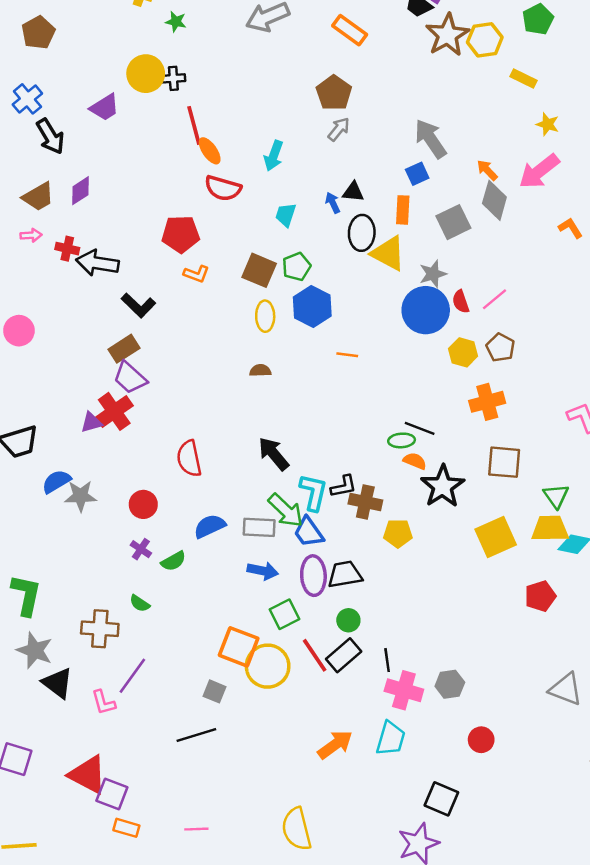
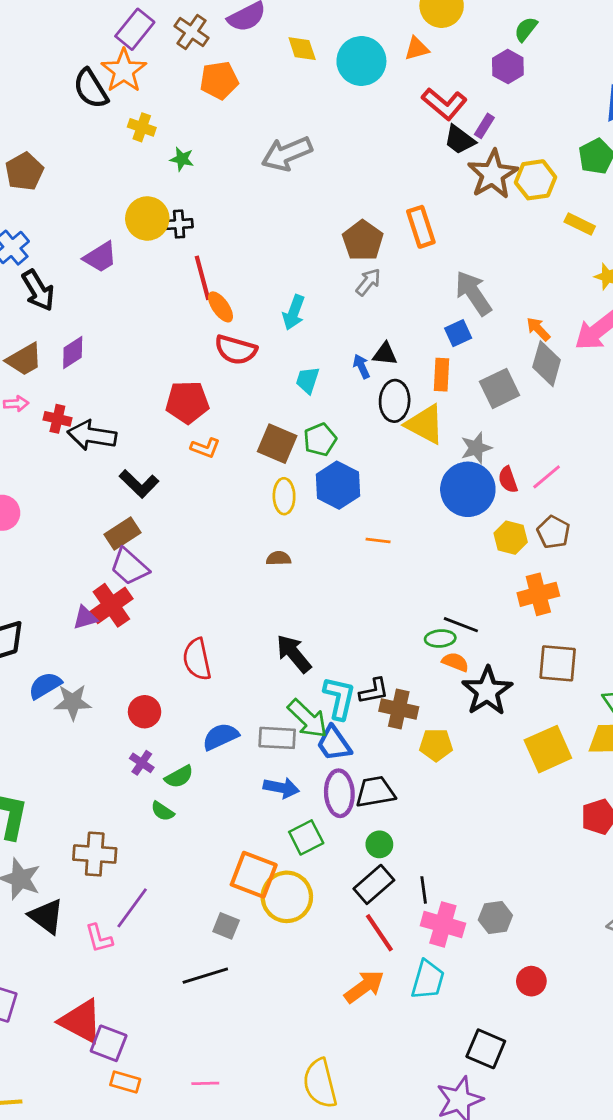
orange rectangle: (350, 30) -> (421, 227), moved, turned 36
green semicircle: (140, 603) -> (162, 811), moved
red line: (315, 655) -> (379, 933), moved

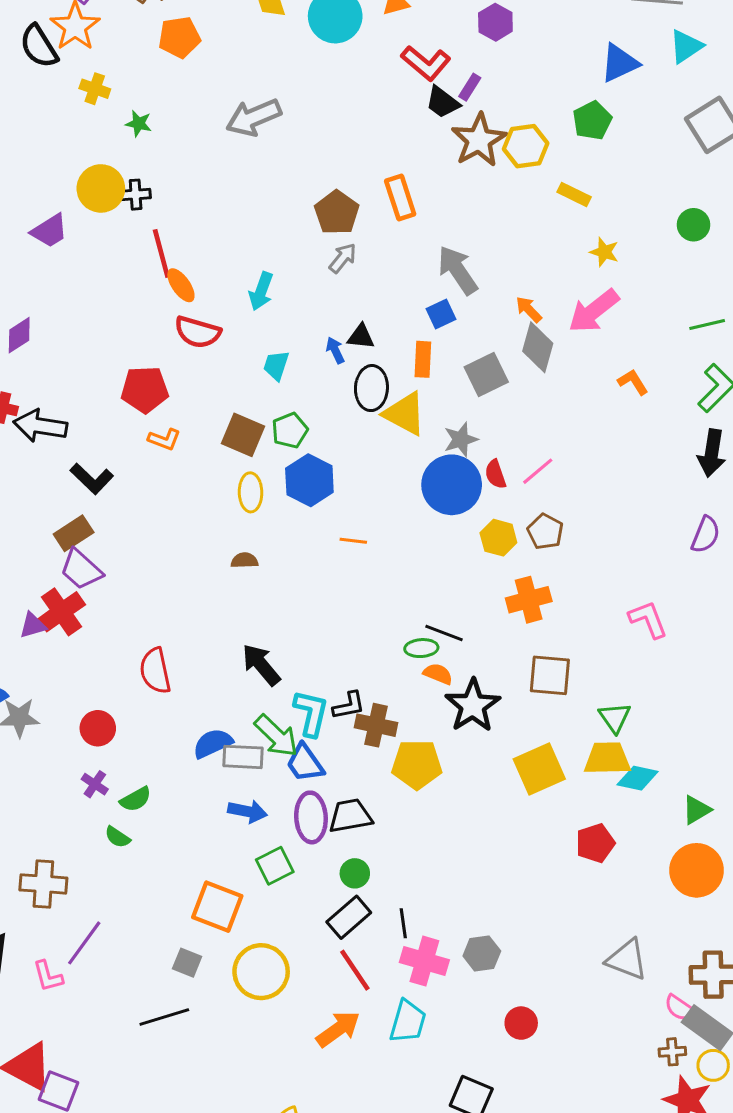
blue semicircle: (221, 737) -> (213, 743), moved
yellow pentagon: (436, 745) -> (417, 765), size x1.4
yellow circle: (287, 897) -> (261, 972), moved

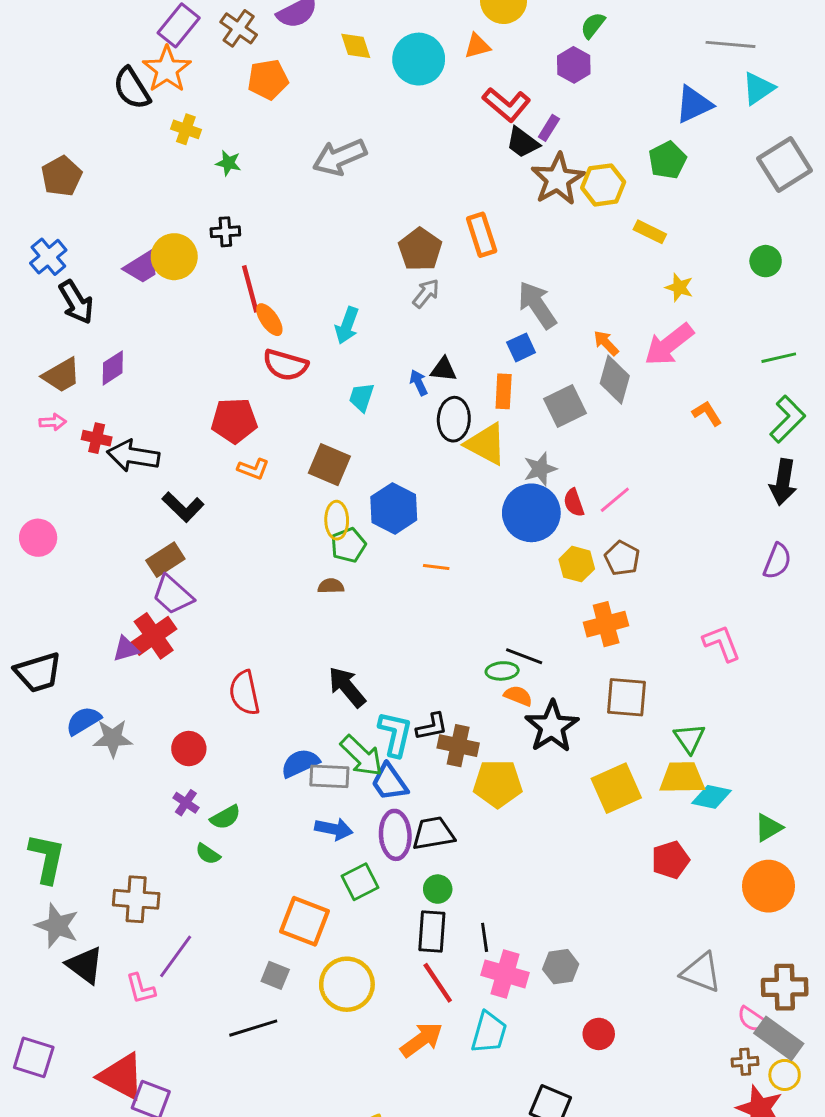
yellow circle: (101, 188) -> (174, 257), moved
green pentagon: (290, 430) -> (348, 545), moved
black rectangle: (349, 917) -> (432, 931), turned -45

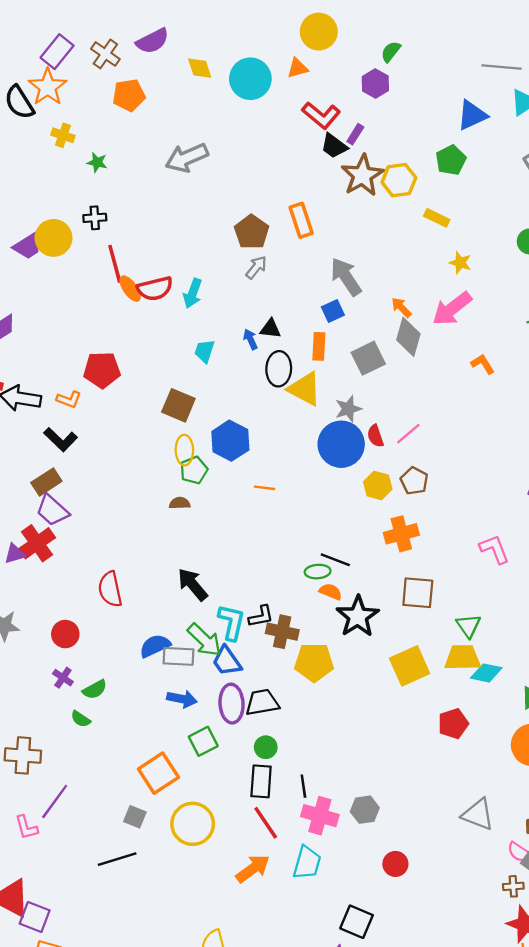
red semicircle: (285, 365) -> (155, 289), moved, turned -30
orange L-shape: (253, 469) -> (69, 399), moved
orange square: (304, 921) -> (158, 773), turned 36

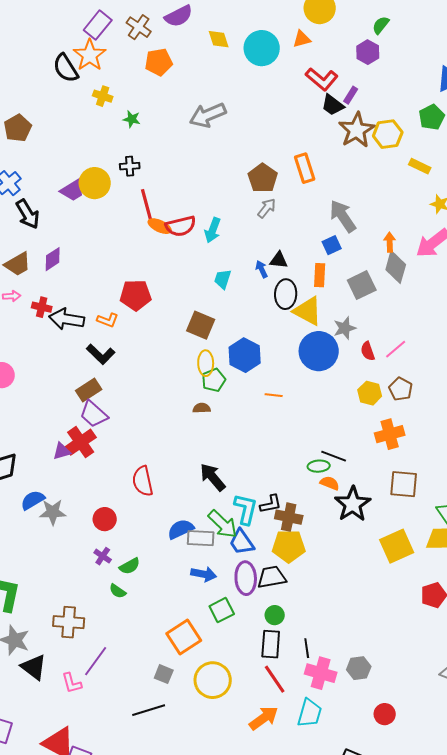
orange ellipse: (130, 289) -> (160, 226), turned -30
orange arrow: (401, 307) -> (390, 242), turned 42
blue circle: (341, 444) -> (319, 351), moved
yellow pentagon: (314, 662) -> (289, 546), moved

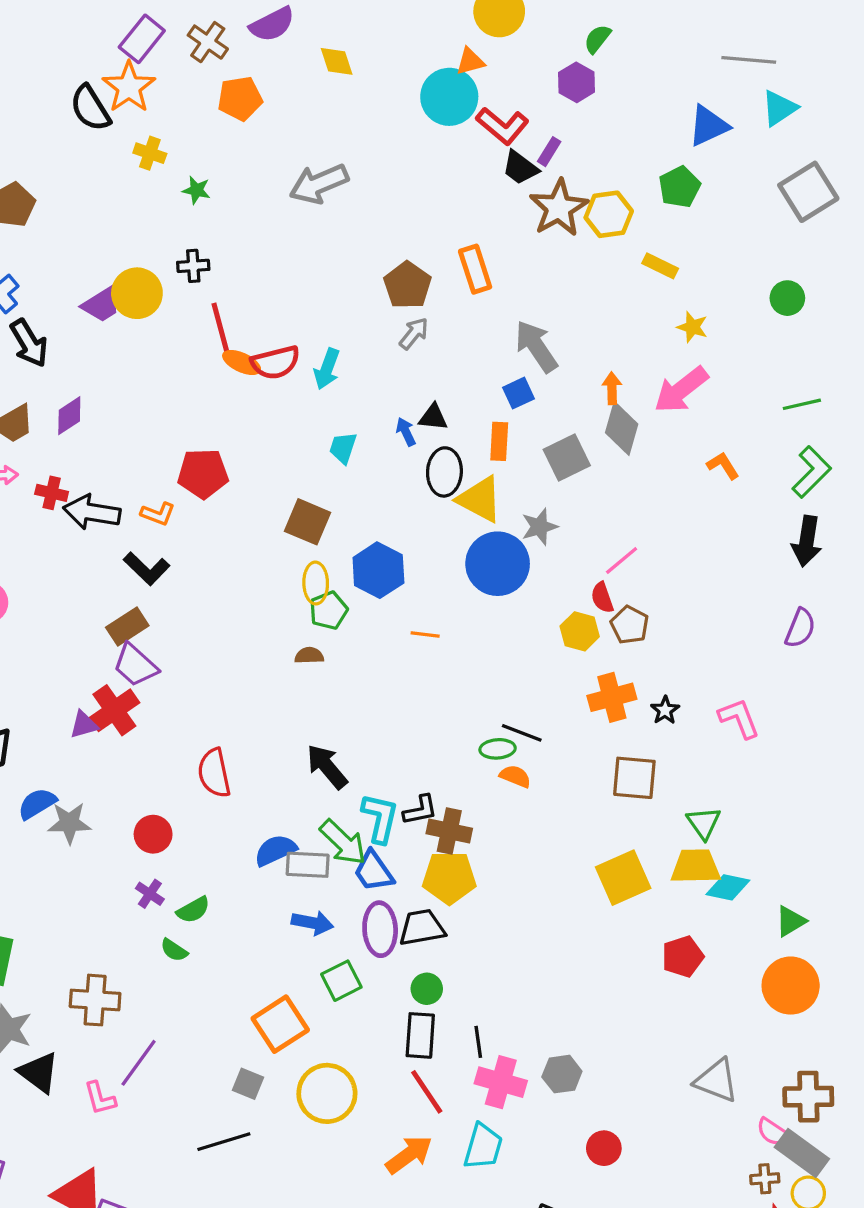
cyan circle: (262, 48) -> (449, 97), moved
red semicircle: (368, 351) -> (602, 598), moved
black star: (353, 504) -> (665, 710), moved, size x0.5

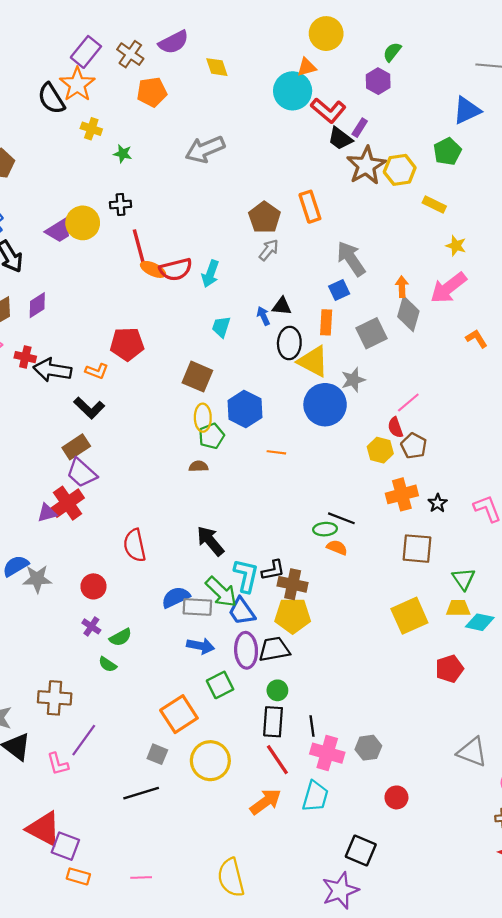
yellow trapezoid: (696, 866) -> (458, 608), size x0.7

